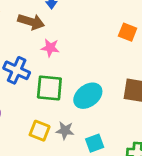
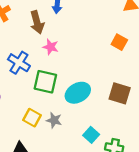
brown arrow: (31, 22) -> (37, 22), turned 50
cyan square: (95, 143) -> (91, 135), moved, turned -35

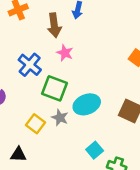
gray star: (54, 120) -> (60, 118), moved

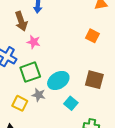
green square: (55, 88) -> (30, 72), turned -30
cyan square: (95, 150) -> (71, 103), moved

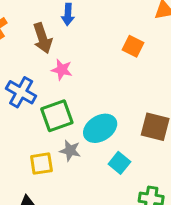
orange square: (92, 36) -> (133, 46), moved
yellow square: (20, 103) -> (41, 164), turned -35

